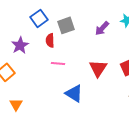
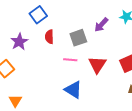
gray square: (66, 25) -> (78, 38), moved
pink line: (58, 63) -> (70, 60), moved

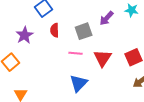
blue triangle: (73, 90) -> (79, 83), turned 42

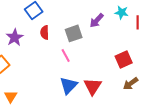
pink line: (76, 53) -> (66, 55), turned 56
red triangle: (103, 58) -> (93, 86), moved

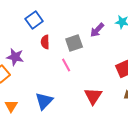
purple star: (15, 37) -> (15, 57), moved, turned -30
blue triangle: (69, 85) -> (44, 101), moved

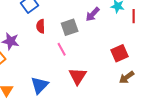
red triangle: (93, 96) -> (78, 76), moved

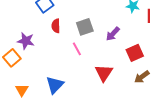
purple arrow: (93, 14) -> (113, 34), moved
red triangle: (78, 76) -> (104, 73), moved

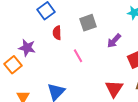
gray square: (85, 27) -> (88, 23), moved
red triangle: (104, 73) -> (114, 89), moved

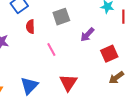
red triangle: (114, 89) -> (68, 83), moved

